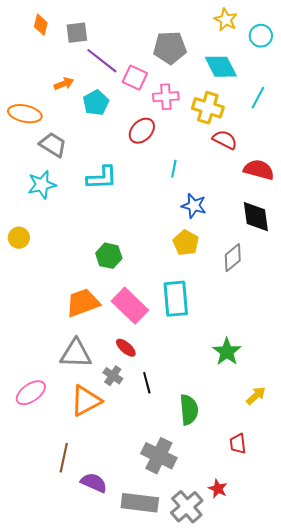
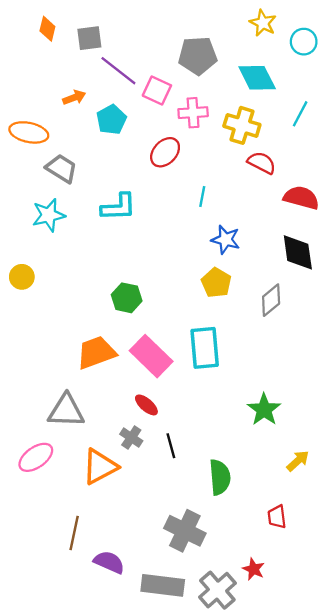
gray triangle: (76, 354) -> (66, 411), moved

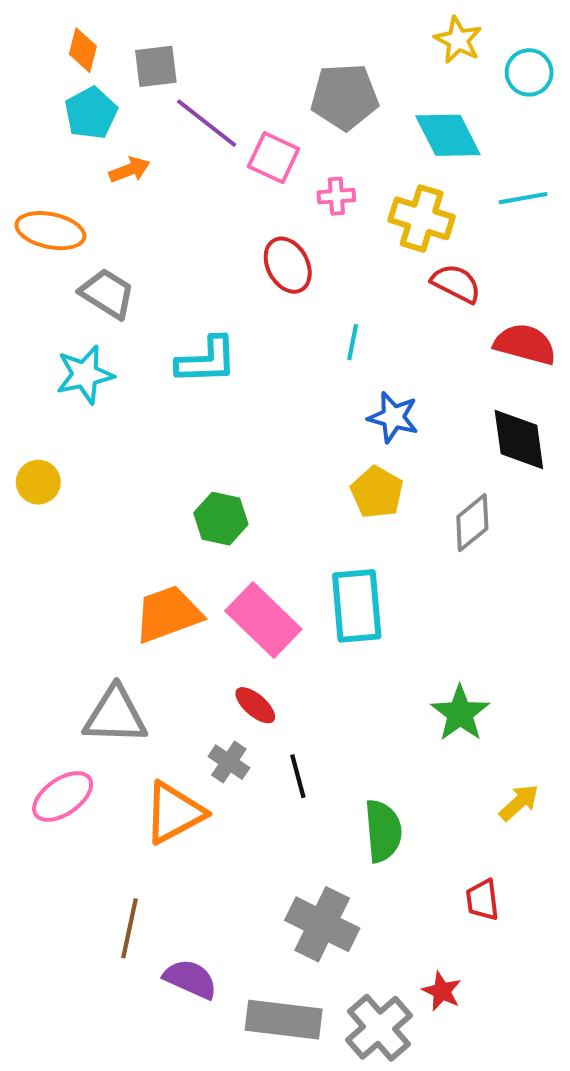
pink cross: (193, 113) -> (336, 196), size x0.7
cyan line: (300, 114) -> (523, 198), turned 52
cyan pentagon: (111, 120) -> (91, 113), moved
red ellipse: (165, 152) -> (288, 265), turned -72

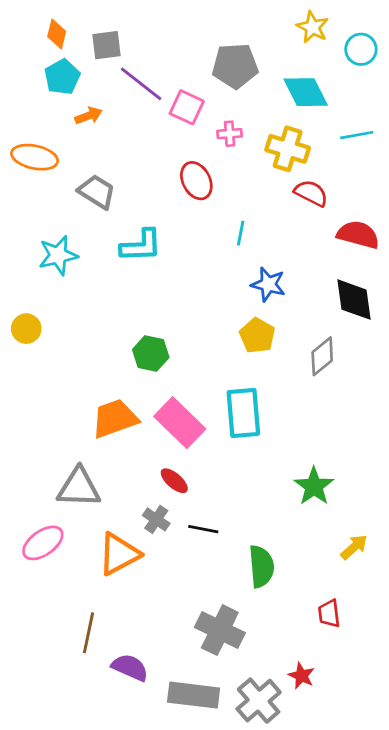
gray trapezoid: (107, 293) -> (97, 192), moved
black line: (298, 776) -> (203, 529), turned -64

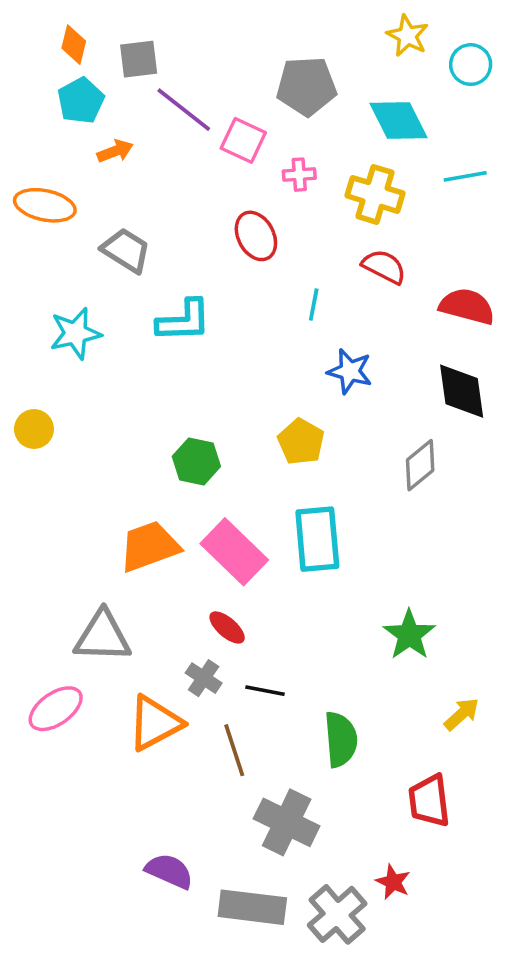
red semicircle: (311, 193) -> (384, 267), moved
yellow pentagon: (257, 336) -> (301, 442), moved
red trapezoid: (329, 613) -> (429, 801), size x1.4
brown line: (88, 633) -> (234, 750), moved, turned -30

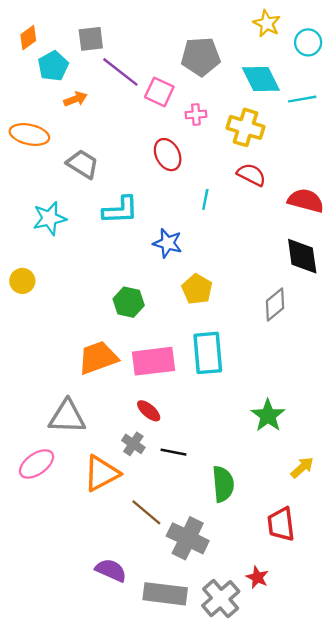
orange diamond: (74, 45) -> (28, 38), moved, turned 40
cyan line: (465, 176) -> (302, 99), moved
blue star: (350, 371) -> (168, 243), moved
pink rectangle: (234, 552) -> (153, 361), turned -51
brown line: (234, 750) -> (146, 512), moved, turned -32

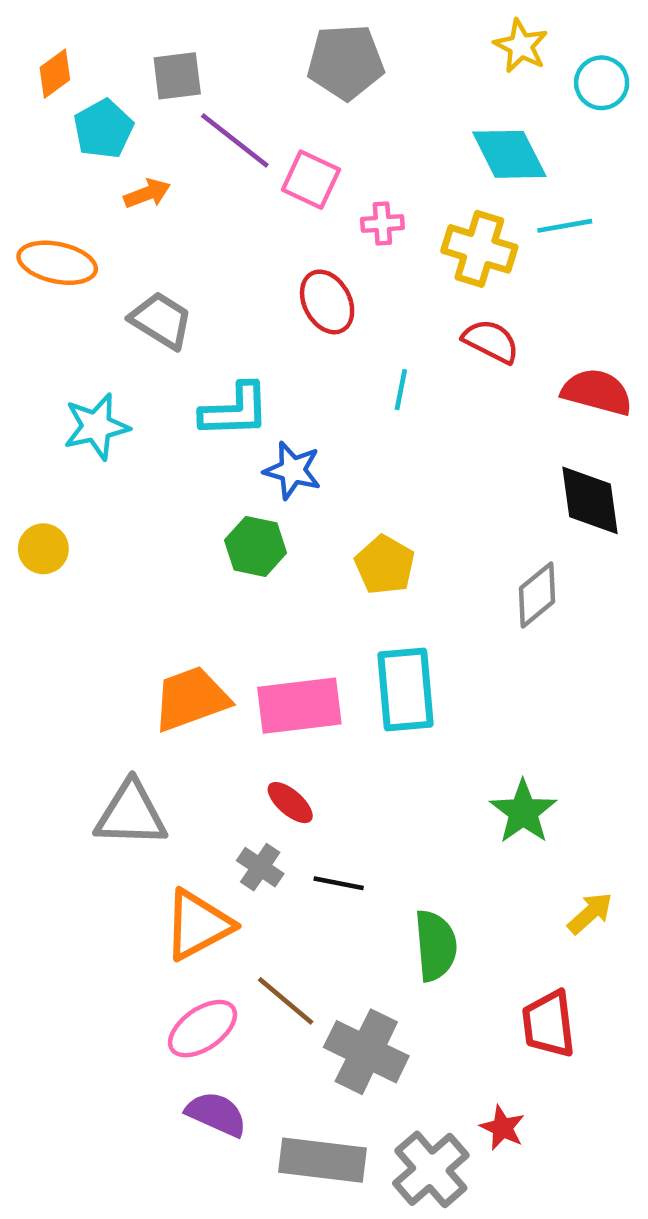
gray pentagon: (201, 57) -> (346, 62), moved
cyan line: (302, 99) -> (565, 226), moved
blue star: (168, 243) -> (292, 470), moved
green hexagon: (129, 302) -> (256, 546), moved
pink ellipse: (37, 464) -> (203, 1029), moved

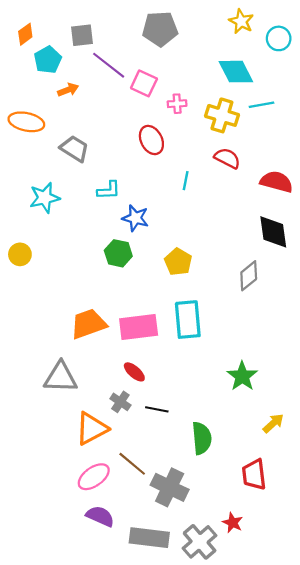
cyan L-shape: (235, 410) -> (109, 190), size x0.7

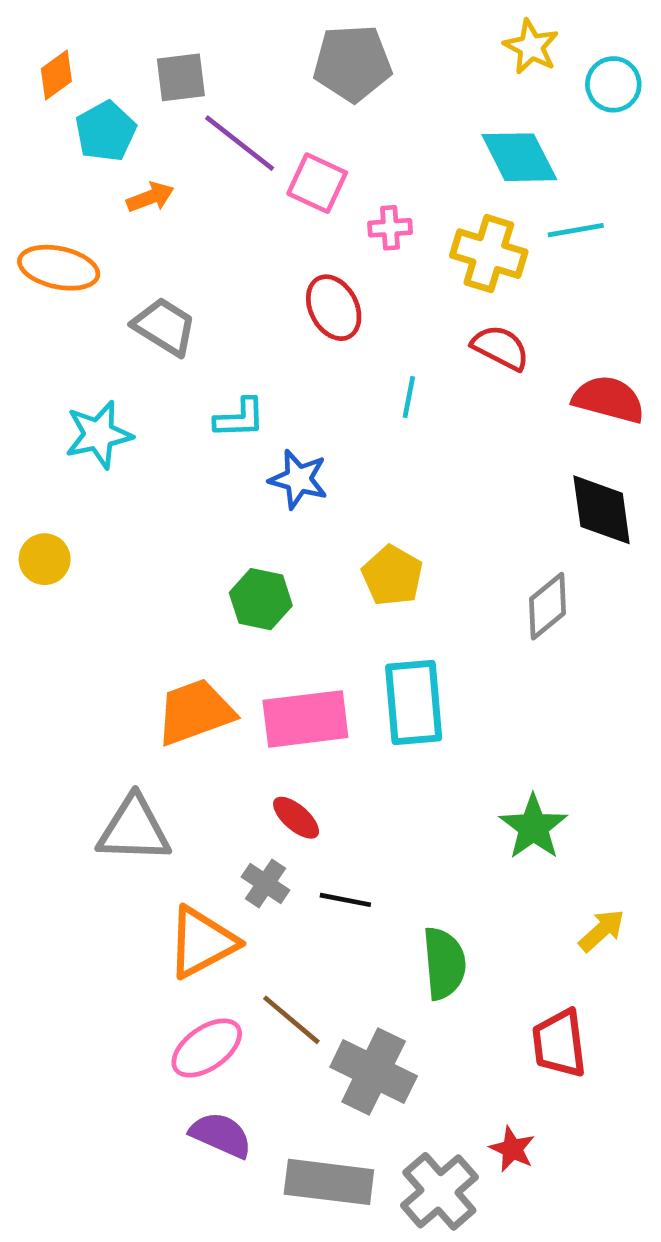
green hexagon: (118, 253) -> (261, 599), moved

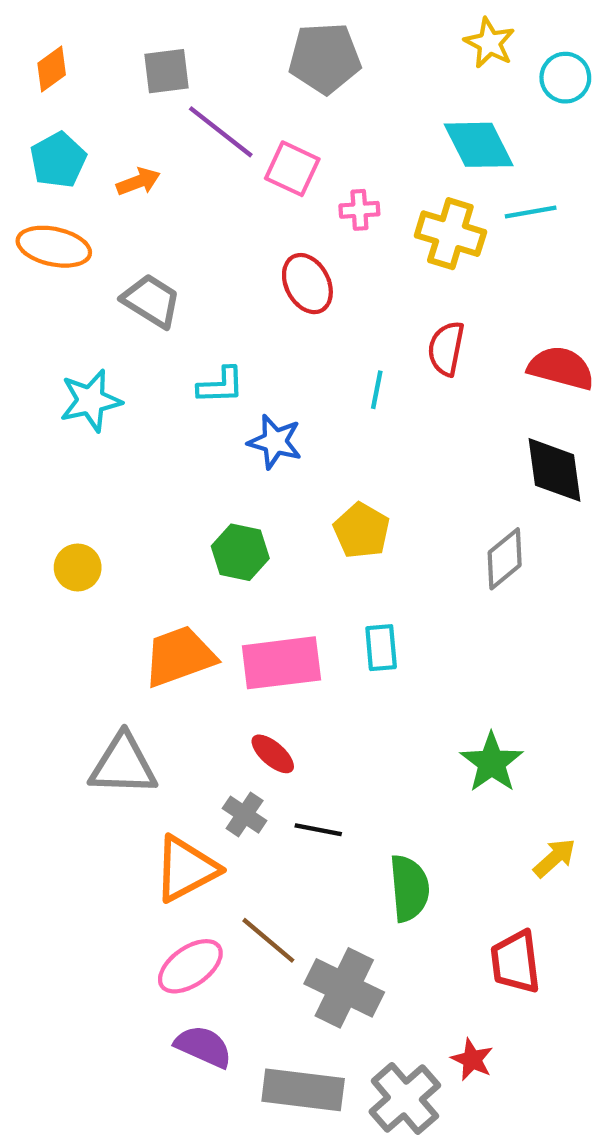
cyan pentagon: (106, 131) -> (58, 160), moved
red semicircle: (501, 348) -> (446, 349), moved, turned -106
cyan line: (409, 397) -> (377, 390), moved
yellow circle: (45, 559) -> (78, 567), moved
cyan rectangle: (414, 703) -> (381, 648), size x0.6

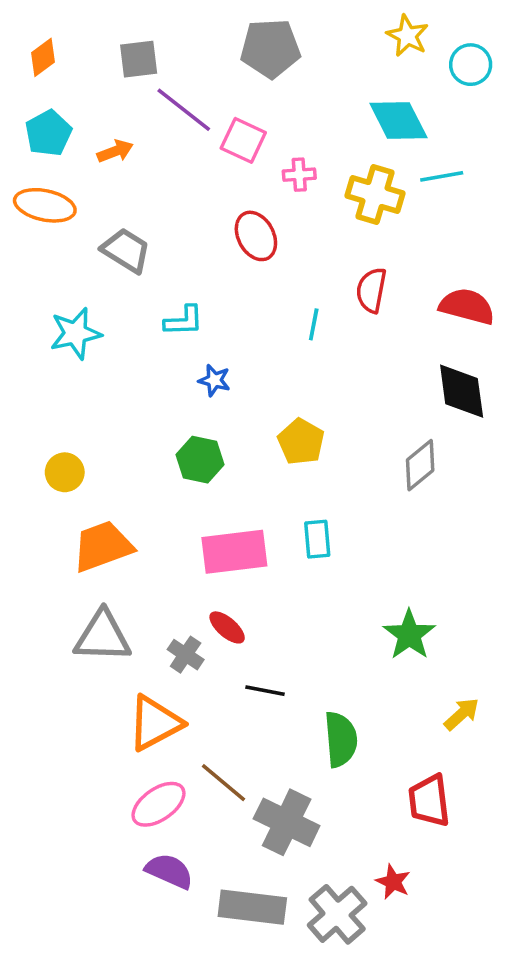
blue star: (275, 442) -> (214, 380), moved, size x0.7
orange trapezoid: (180, 656) -> (103, 546), moved
gray cross: (245, 815) -> (186, 655), moved

